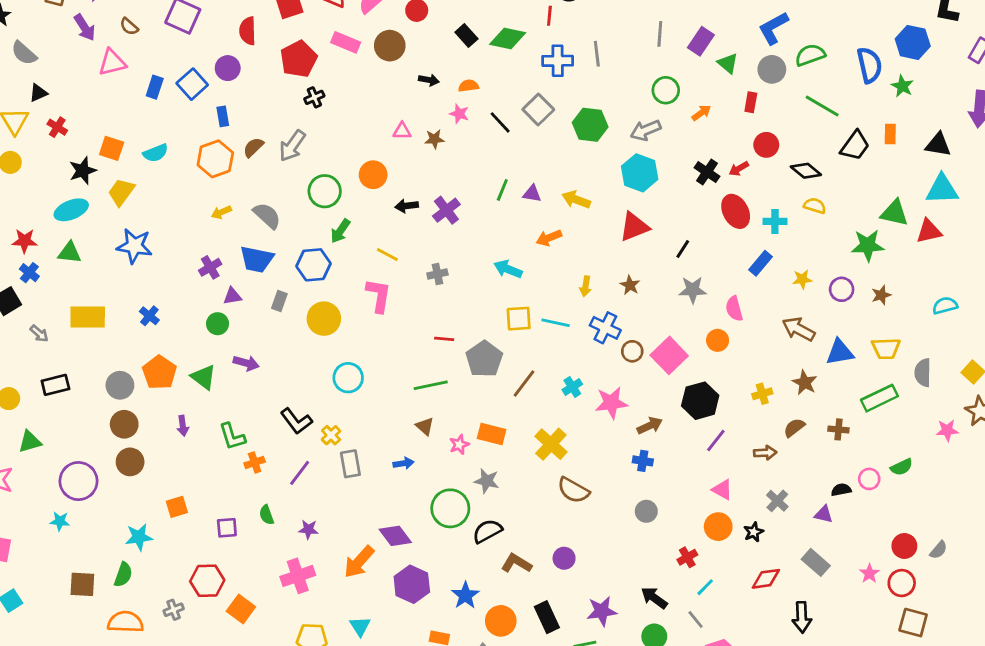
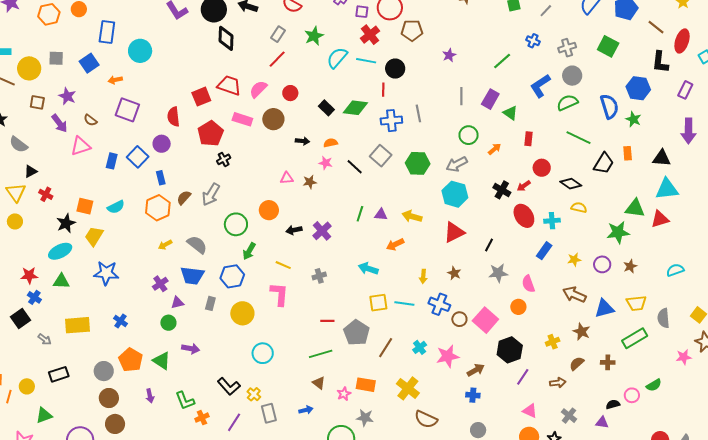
gray circle: (772, 69) -> (572, 76), moved

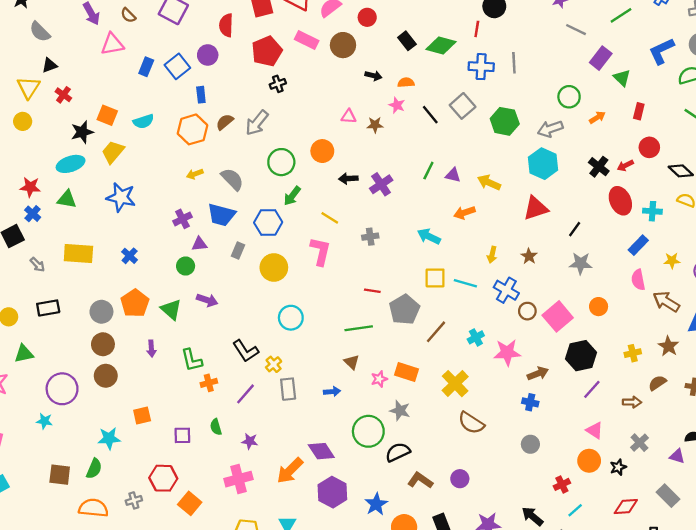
gray line: (461, 96) -> (576, 30), moved, turned -72
pink semicircle: (528, 284) -> (638, 280), moved

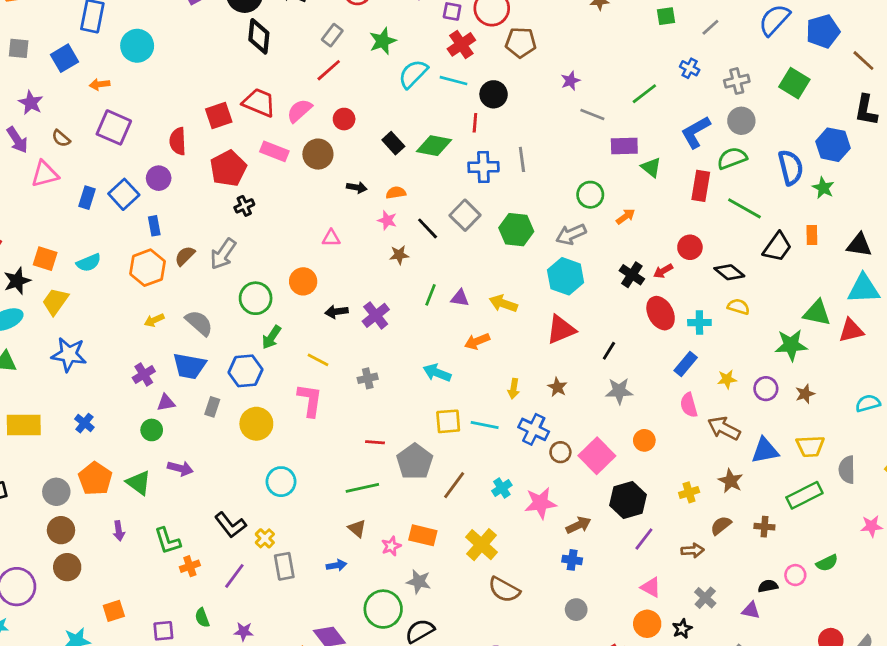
purple rectangle: (601, 58) -> (624, 146), turned 55
red rectangle: (639, 111) -> (701, 186), moved, size x1.5
brown star: (375, 125) -> (399, 255), moved

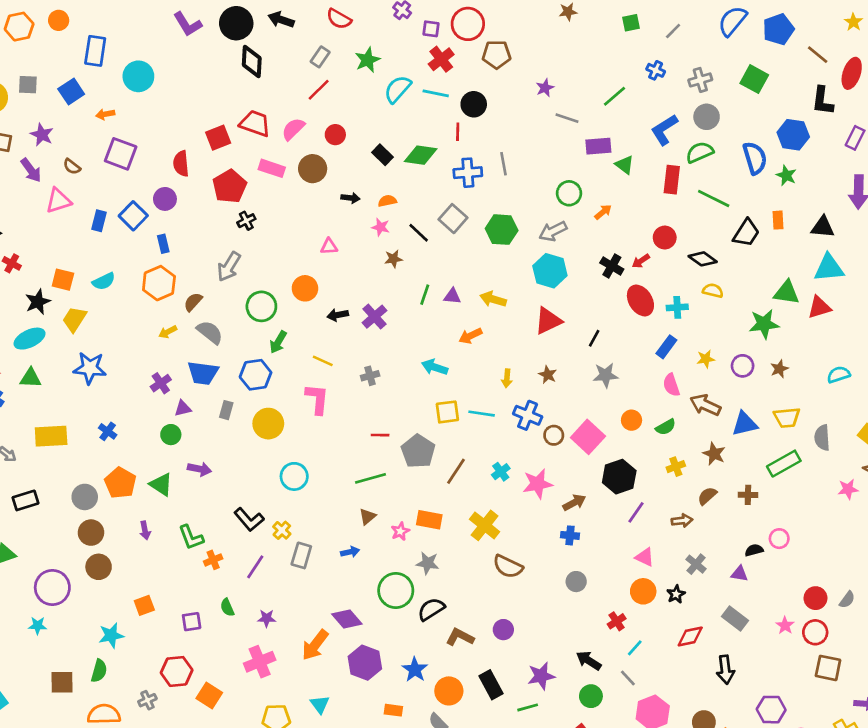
brown semicircle: (185, 256) -> (193, 302), moved
brown triangle: (357, 529) -> (367, 517), turned 42
green semicircle: (827, 563) -> (666, 427), moved
gray rectangle: (284, 566) -> (301, 555), turned 30

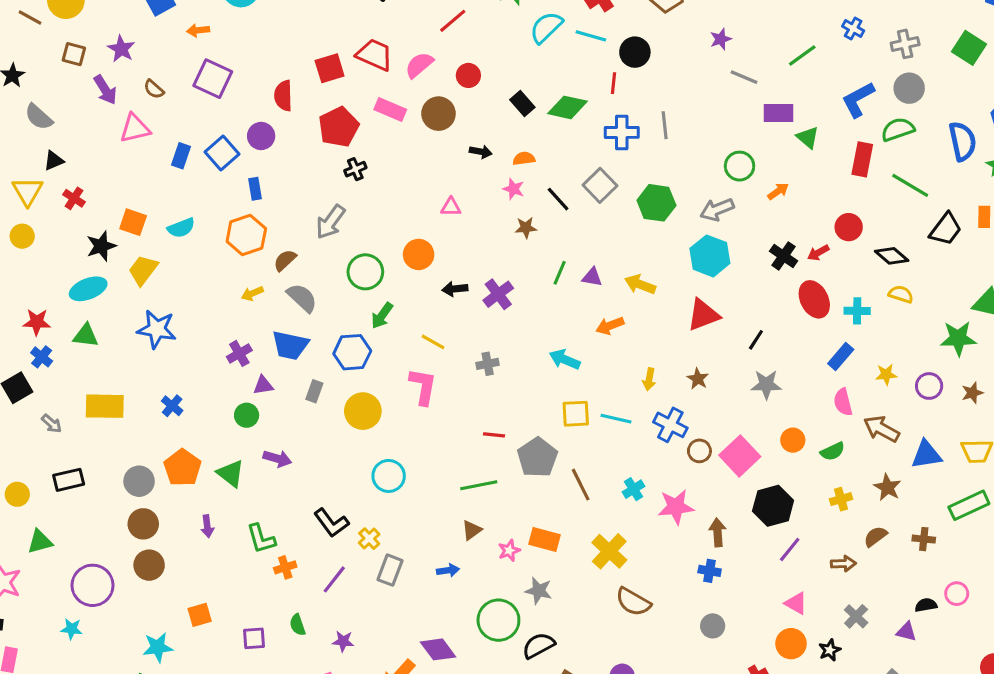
brown line: (456, 471) -> (581, 485), turned -64
brown arrow: (574, 503) -> (718, 532), turned -70

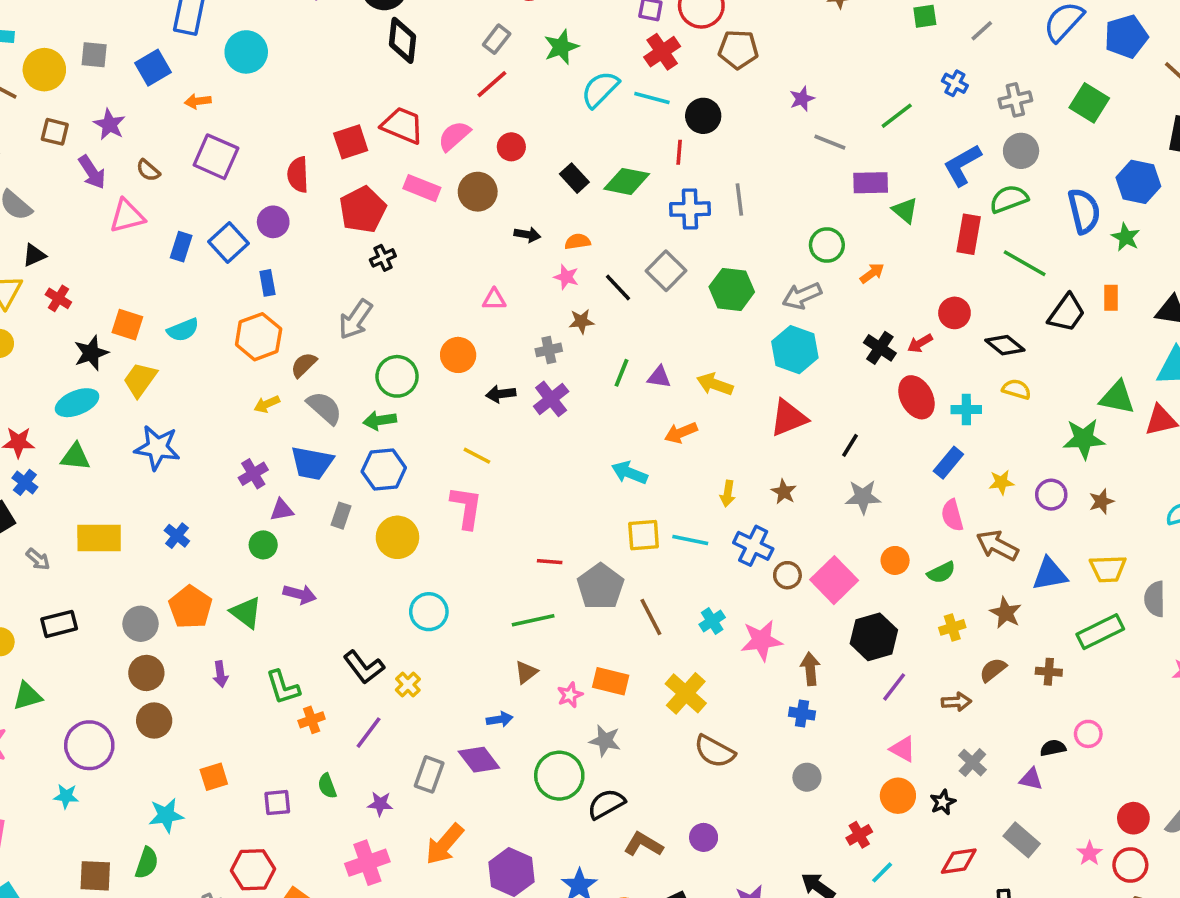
green arrow: (382, 316) -> (380, 420), moved, turned 48
gray cross: (488, 364) -> (549, 350), moved
gray rectangle: (390, 570) -> (429, 774), moved
purple diamond: (438, 649) -> (479, 760), moved

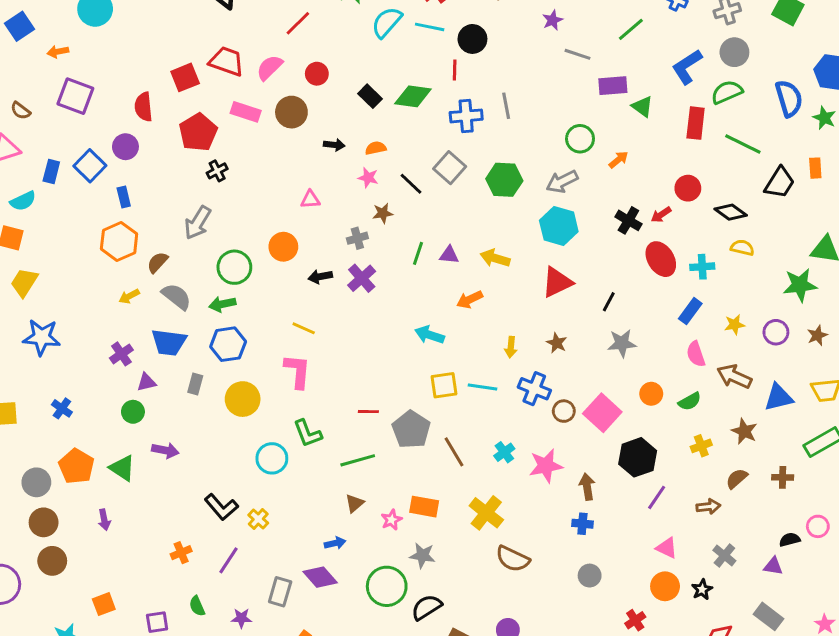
cyan semicircle: (183, 330) -> (23, 201), moved
green L-shape: (283, 687) -> (308, 433), moved

